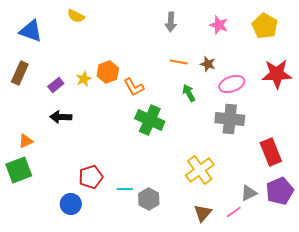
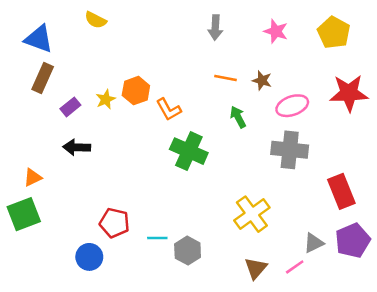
brown rectangle: (20, 73) -> (43, 78), moved
red pentagon: (91, 177) -> (114, 223), turned 30

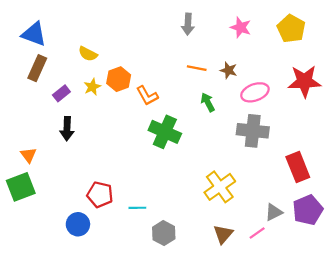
yellow semicircle: (96, 20) -> (88, 54), moved
black arrow: (77, 147) -> (67, 129), turned -90
orange triangle: (33, 178) -> (28, 155), turned -42
gray hexagon: (188, 251) -> (164, 233), moved

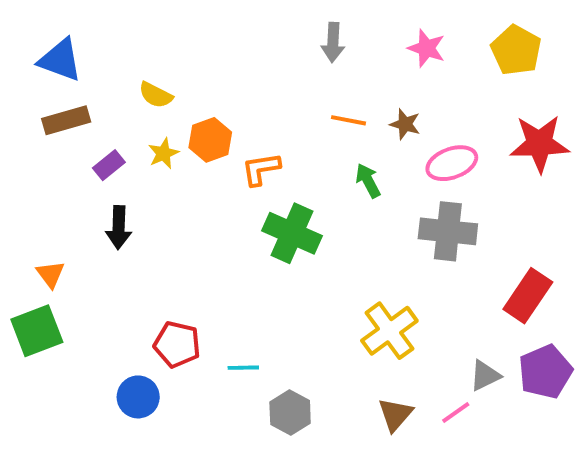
brown rectangle: (37, 68) -> (66, 120), turned 50
orange L-shape: (147, 96) -> (261, 169), turned 110
red rectangle: (298, 167) -> (528, 296), turned 56

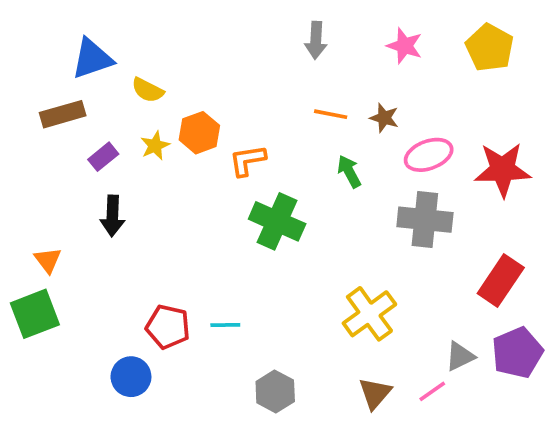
blue triangle: (60, 60) -> (92, 59), moved, turned -39
red star: (539, 144) -> (503, 170), moved
cyan line: (243, 368) -> (225, 325), moved

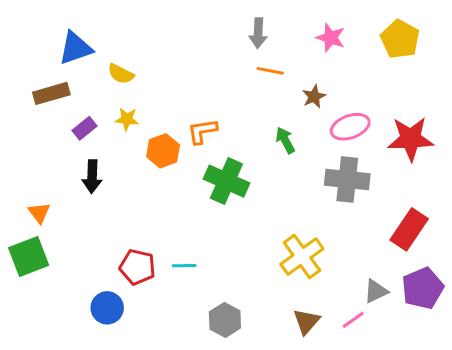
orange line: (331, 114) -> (270, 71), moved
brown star: (384, 118) -> (314, 97), turned 30
orange hexagon: (199, 133) -> (163, 151), moved
yellow star: (155, 146) -> (127, 119), turned 30

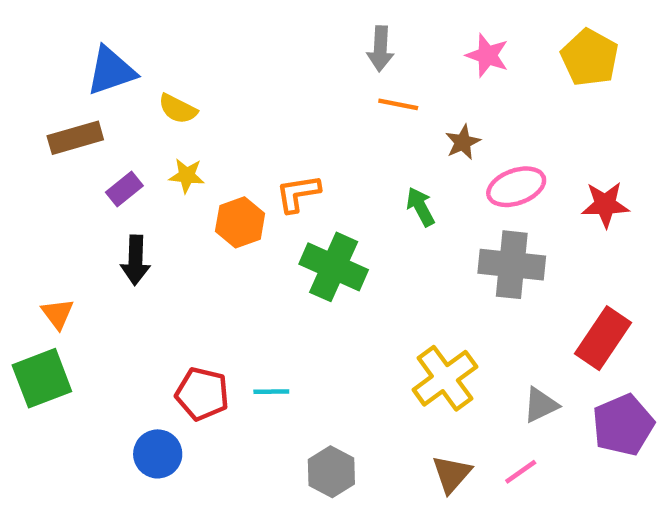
red star: (411, 139) -> (605, 205), size x0.7
gray triangle: (376, 291) -> (541, 405), moved

